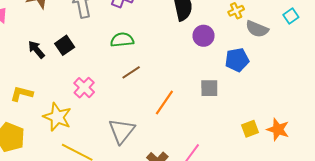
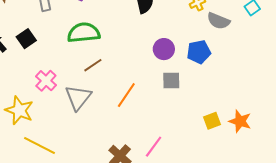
purple circle: (204, 36) -> (164, 49), moved
green semicircle: (122, 40) -> (84, 33), size x1.4
gray triangle: (122, 131) -> (78, 97), moved

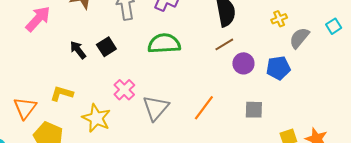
gray semicircle: (218, 21) -> (299, 38), turned 105
brown line: (93, 65) -> (224, 44), moved
gray square: (171, 80) -> (254, 110), moved

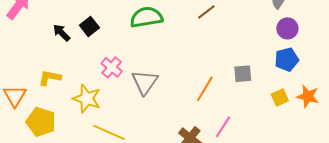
purple circle: (243, 63) -> (287, 28), moved
blue pentagon: (278, 68) -> (287, 59), moved
orange line: (204, 108) -> (205, 89), moved

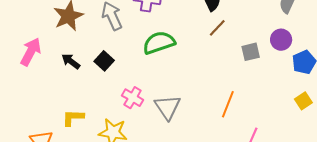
purple circle: (287, 28) -> (281, 40), moved
black arrow: (61, 33) -> (71, 61), moved
gray square: (243, 74) -> (251, 52), moved

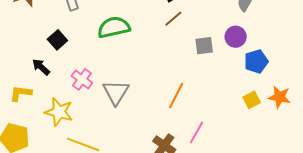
black arrow: (71, 61) -> (41, 67), moved

